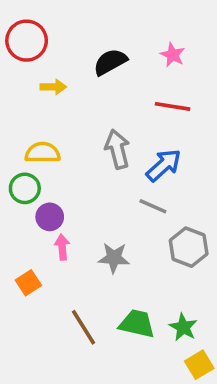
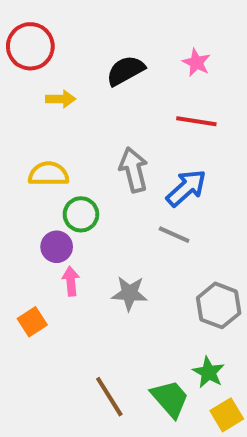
green circle: (25, 188) -> (81, 214), moved
gray hexagon: (189, 247) -> (219, 305), moved
green trapezoid: (137, 324) -> (170, 399), moved, turned 36
brown line: (84, 327) -> (109, 397), moved

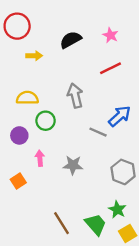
red line: (196, 121) -> (110, 68), turned -35
blue arrow: (186, 188) -> (120, 116), moved
purple circle: (57, 247) -> (19, 135), moved

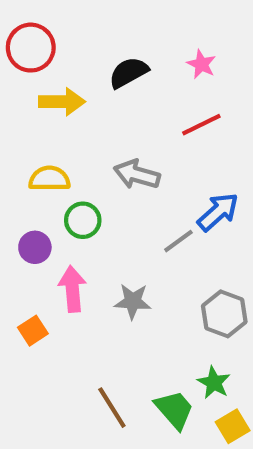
yellow arrow: (34, 56) -> (62, 102), size x1.5
gray arrow: (75, 96) -> (137, 174), turned -60
gray line: (98, 132) -> (178, 241), turned -60
pink arrow: (40, 158) -> (72, 289), size x1.5

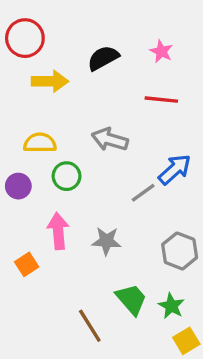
red line: (201, 125) -> (161, 100), turned 32
purple circle: (35, 247) -> (18, 186), moved
green trapezoid: (174, 410) -> (131, 299), moved

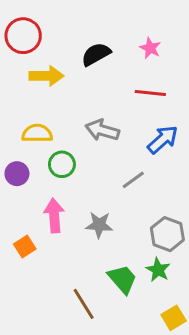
blue arrow: (175, 169) -> (163, 140), moved
green star: (171, 306) -> (158, 270), moved

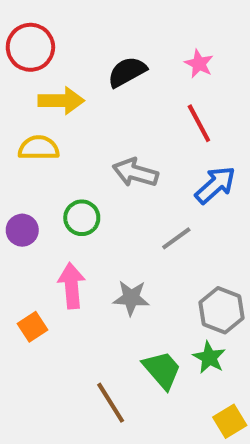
red line: (150, 93) -> (199, 123), turned 56
yellow semicircle: (37, 133) -> (39, 148), moved

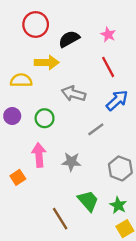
red circle: (30, 47) -> (36, 25), moved
yellow arrow: (61, 101) -> (47, 62), moved
purple circle: (22, 230) -> (12, 116), moved
green star: (209, 358) -> (118, 205), moved

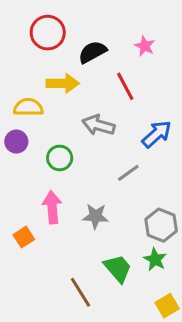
red line: (108, 67) -> (125, 86), moved
purple circle: (12, 116) -> (16, 142), moved
green star: (118, 205) -> (155, 259), moved

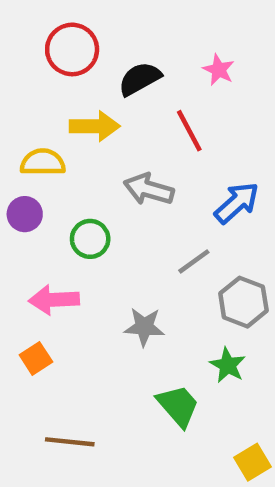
pink arrow: (52, 207) -> (54, 300), moved, turned -88
gray hexagon: (161, 225) -> (243, 302), moved
green star: (155, 259) -> (228, 365), moved
brown line: (81, 292) -> (70, 442), moved, turned -52

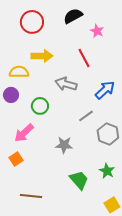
black semicircle: (140, 79) -> (73, 16), moved
pink arrow: (54, 300) -> (24, 133), turned -40
green star: (228, 365) -> (107, 171), moved

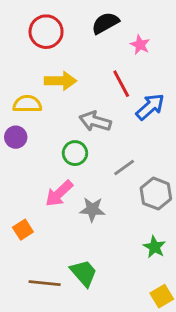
blue arrow: (105, 90) -> (150, 107), moved
green circle: (40, 106) -> (75, 153), moved
pink arrow: (24, 133) -> (59, 194), moved
green trapezoid: (79, 180) -> (84, 273), moved

